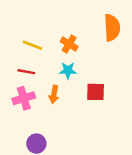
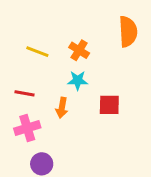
red line: (26, 72) -> (24, 93), moved
pink cross: (24, 98) -> (27, 128), moved

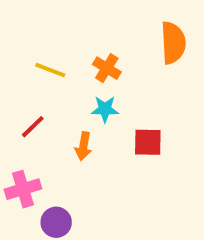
red line: (24, 93) -> (33, 127), turned -54
pink cross: (27, 128) -> (23, 189), moved

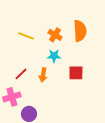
orange semicircle: (173, 43) -> (80, 31), moved
red line: (33, 127) -> (21, 74), moved

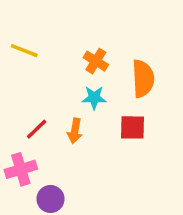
orange semicircle: (80, 31) -> (143, 79), moved
yellow line: (26, 36) -> (24, 51), moved

